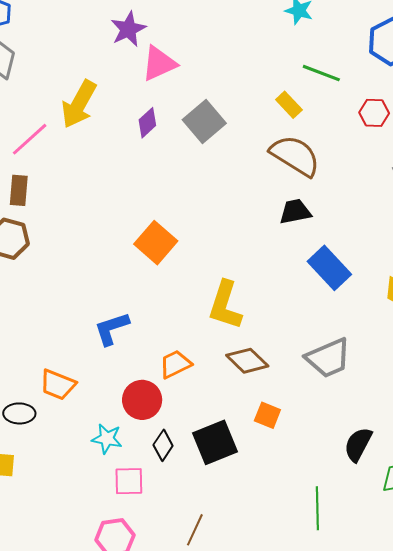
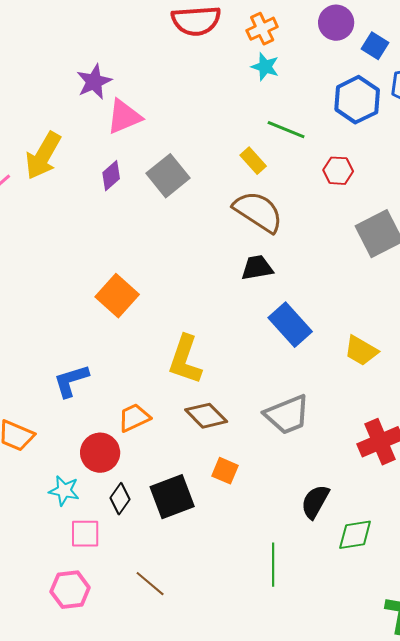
brown line: (195, 530) -> (150, 584), turned -76

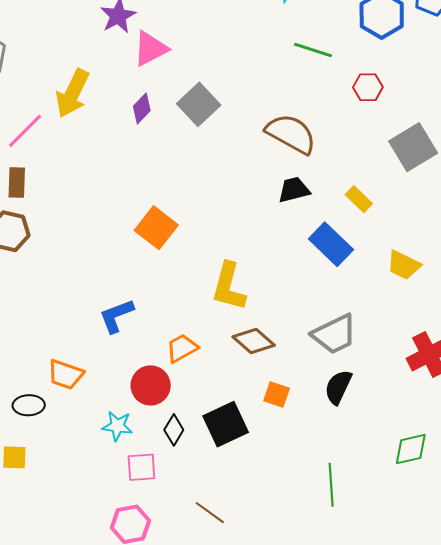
yellow rectangle: (253, 161) -> (359, 199), moved
black semicircle: (315, 502) -> (338, 387), moved

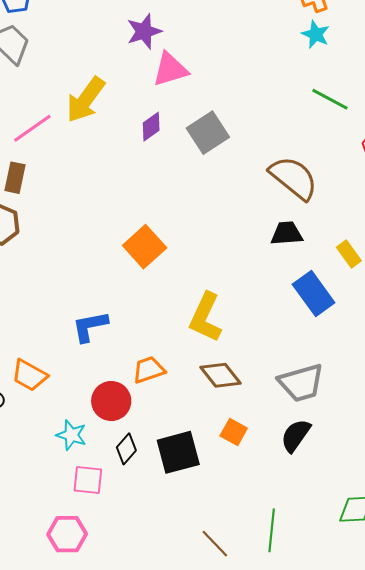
brown line: (210, 513) -> (215, 544), moved

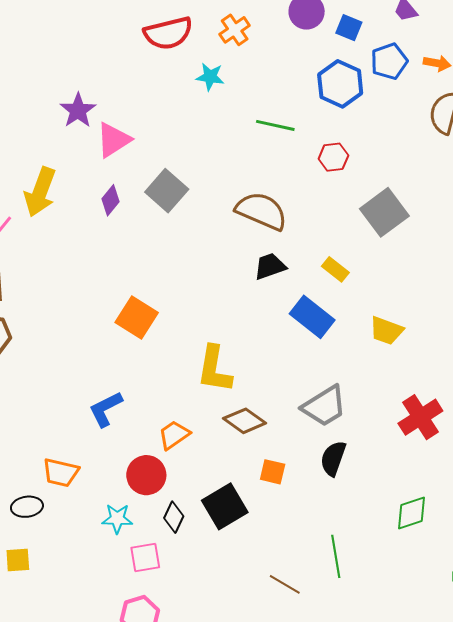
cyan star: (316, 34) -> (210, 77), moved

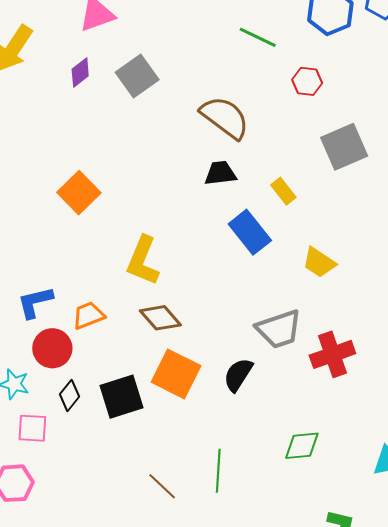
gray trapezoid: (324, 406) -> (279, 329), moved
blue L-shape: (106, 409) -> (35, 302), moved
orange square: (273, 472) -> (176, 374), size x1.8

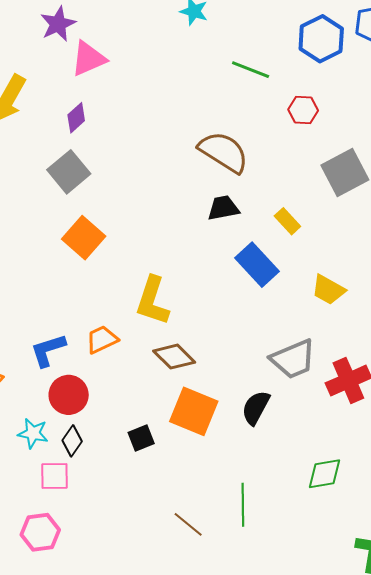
gray square: (137, 76) -> (69, 172), moved
orange trapezoid: (88, 315) -> (102, 339), moved
black diamond: (69, 395) -> (72, 441), moved
black square: (122, 397) -> (141, 438), size x0.6

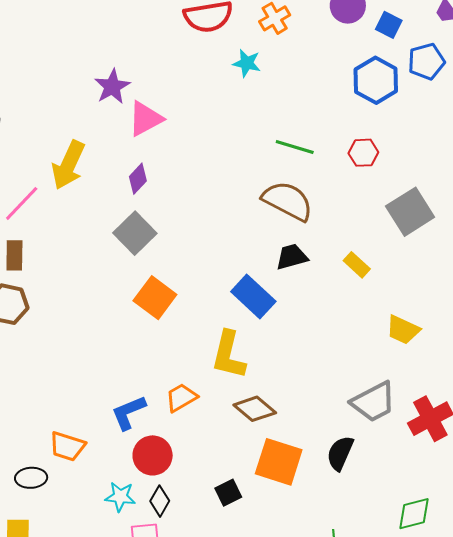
green line: (251, 70) -> (295, 147), moved
blue rectangle: (257, 265) -> (253, 296), moved

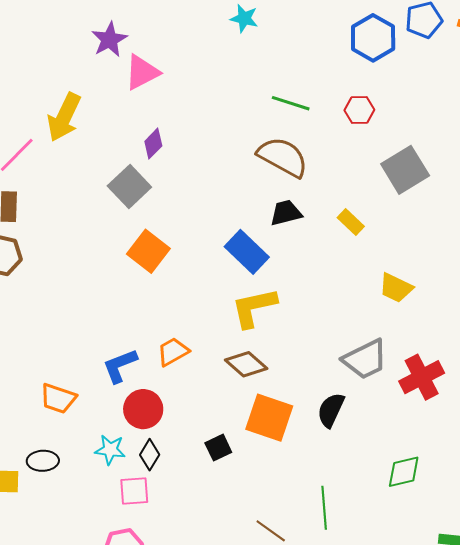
purple diamond: (138, 179) -> (153, 144), moved
yellow L-shape: (229, 355) -> (254, 308), moved, turned 63
black ellipse: (31, 478) -> (43, 461), moved

